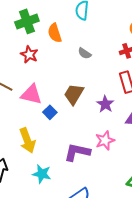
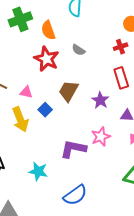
red star: (29, 54) -> (47, 59), moved, size x1.4
pink triangle: (31, 95) -> (26, 92), size x0.6
yellow arrow: (27, 140) -> (20, 119), moved

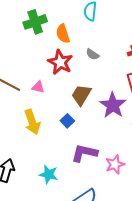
pink triangle: (26, 92) -> (38, 87), moved
purple star: (100, 100) -> (113, 105), size x1.5
blue square: (45, 110) -> (67, 121), moved
pink star: (101, 137) -> (115, 164), moved

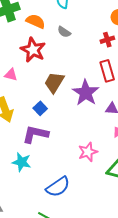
orange semicircle: (63, 34) -> (36, 21), turned 132
gray semicircle: (93, 54) -> (64, 32), moved
purple L-shape: (84, 153) -> (35, 134), moved

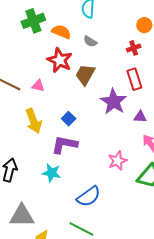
brown trapezoid: (54, 82) -> (85, 75), moved

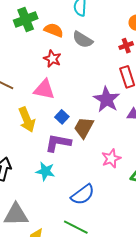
gray semicircle: (90, 41) -> (83, 40), size x1.5
red star: (60, 60) -> (52, 59), size x0.7
brown trapezoid: (85, 75) -> (84, 128), moved
pink triangle: (38, 86) -> (44, 89), moved, size x1.6

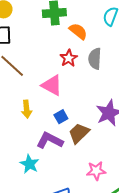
gray semicircle: (83, 40) -> (95, 59), moved, turned 45
yellow arrow: (27, 120) -> (27, 109), size x0.7

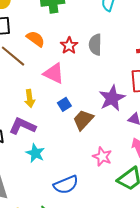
orange semicircle: (78, 31) -> (36, 39), moved
purple L-shape: (50, 140) -> (22, 126), moved
pink star: (96, 171) -> (102, 157), turned 30

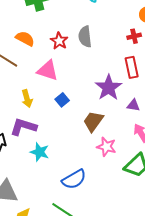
brown trapezoid: (83, 120) -> (93, 121), moved

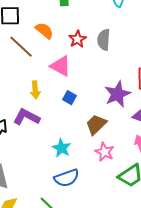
blue square: (62, 100) -> (69, 98), turned -32
cyan star: (40, 152) -> (62, 148), moved

